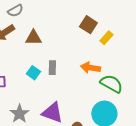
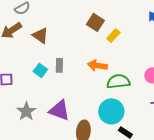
brown triangle: (33, 38) -> (40, 35), turned 36
green semicircle: (111, 84) -> (118, 81), turned -35

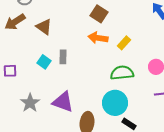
yellow rectangle: (113, 35) -> (124, 43), moved
orange arrow: (97, 65) -> (98, 38), moved

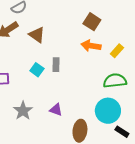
purple triangle: (63, 102) -> (56, 110), size x0.6

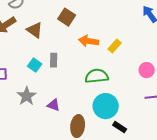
brown square: (92, 22) -> (67, 17), moved
green semicircle: (115, 81) -> (97, 76), moved
gray star: (23, 111) -> (27, 96), moved

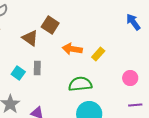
brown triangle: (35, 30) -> (30, 38), moved

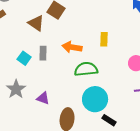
orange arrow: (72, 49) -> (72, 47), moved
yellow rectangle: (98, 54) -> (104, 39), turned -40

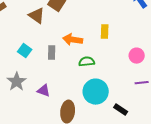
gray rectangle: (43, 53) -> (52, 53), moved
green semicircle: (86, 69) -> (87, 62), size x0.7
black rectangle: (109, 120) -> (121, 110), moved

